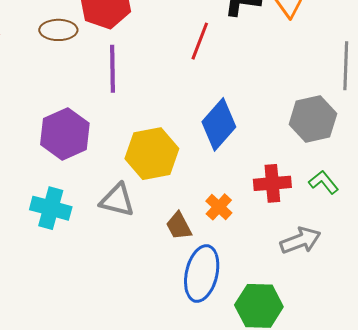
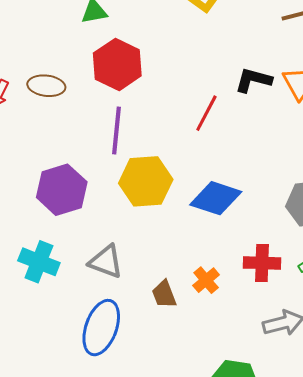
brown ellipse: (58, 30) -> (46, 86), moved
blue diamond: (219, 124) -> (216, 198), turned 60
yellow hexagon: (152, 154) -> (146, 181), moved
blue ellipse: (202, 274) -> (101, 328), moved

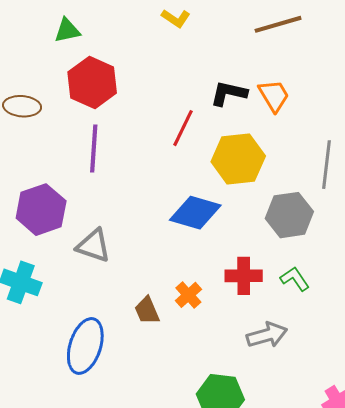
yellow hexagon: (146, 181) -> (238, 159), moved
gray triangle: (106, 262) -> (93, 246), moved

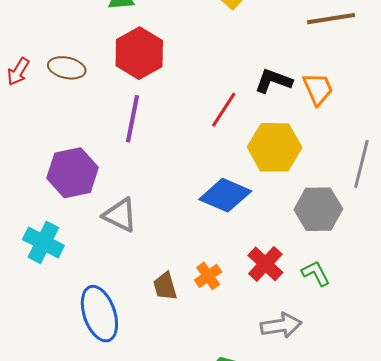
red cross: (244, 276) -> (265, 264), turned 36
blue ellipse: (85, 346) -> (99, 314), turned -44

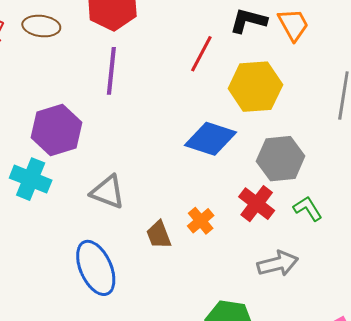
gray hexagon: (318, 209) -> (281, 159), moved
gray triangle: (120, 215) -> (108, 192), moved
cyan cross: (43, 242) -> (31, 179), moved

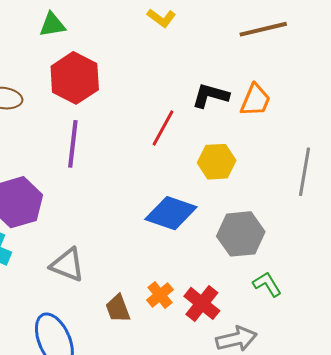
orange trapezoid: (293, 25) -> (255, 100), turned 51
yellow hexagon: (255, 87) -> (217, 162), size x0.7
red cross: (257, 204) -> (202, 303), moved

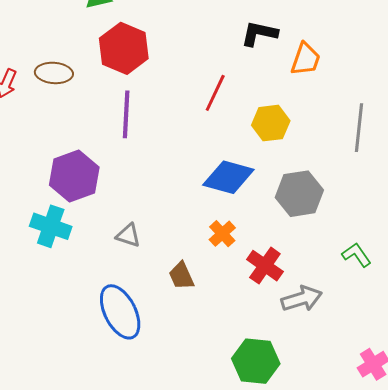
black L-shape: (210, 96) -> (259, 34), moved
gray triangle: (67, 265) -> (128, 235), size x0.7
green L-shape: (267, 284) -> (357, 255), moved
orange cross: (160, 295) -> (222, 234), moved

